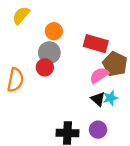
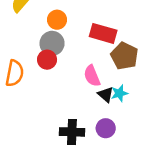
pink semicircle: (99, 75) -> (92, 76), moved, turned -78

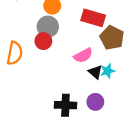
pink semicircle: (92, 76) -> (83, 55), turned -96

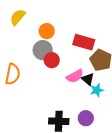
red circle: (43, 41) -> (52, 60), moved
black triangle: (95, 72) -> (88, 79), moved

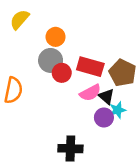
red rectangle: (84, 42) -> (90, 67), moved
purple circle: (86, 118) -> (104, 118), moved

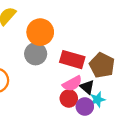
orange circle: (56, 37) -> (40, 32), size x1.5
red circle: (62, 73) -> (69, 98), moved

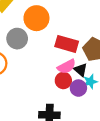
gray circle: (36, 54) -> (17, 39), moved

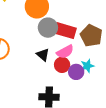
gray circle: (17, 39) -> (48, 28), moved
black triangle: (81, 70) -> (43, 55), moved

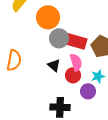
pink semicircle: (65, 52) -> (76, 62), turned -78
purple circle: (76, 72) -> (88, 91), moved

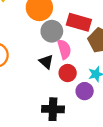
red rectangle: (76, 41) -> (79, 22), moved
pink semicircle: (76, 62) -> (64, 49), moved

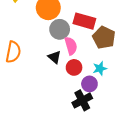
black cross: (53, 109) -> (82, 100), moved, turned -30

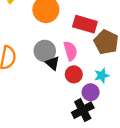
gray circle: (60, 29) -> (45, 51), moved

